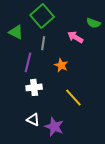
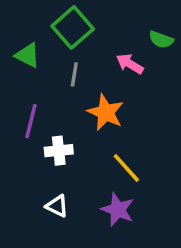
purple line: (28, 62) -> (31, 121), moved
orange star: (61, 65) -> (106, 112), size x1.5
purple star: (54, 127) -> (118, 210), moved

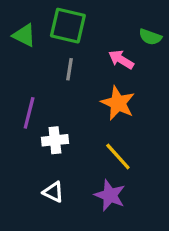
green square: (73, 27) -> (68, 26), turned -36
green triangle: (28, 55) -> (24, 35), moved
orange star: (106, 112) -> (118, 103), moved

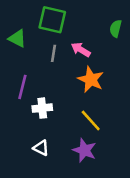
green triangle: (24, 35) -> (17, 38), moved
green semicircle: (150, 37) -> (116, 29), turned 84
pink arrow: (121, 60) -> (81, 50), moved

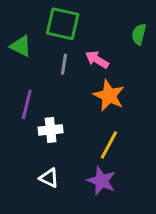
yellow line: (91, 121) -> (109, 145), turned 70

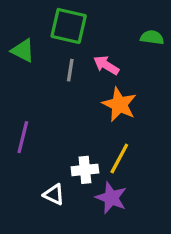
green semicircle: (139, 34) -> (152, 37), turned 84
purple line: (27, 105) -> (23, 137), moved
white cross: (51, 130) -> (85, 170), moved

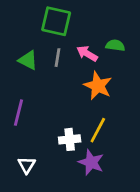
green semicircle: (152, 37) -> (115, 45), moved
green triangle: (23, 50) -> (28, 60), moved
white triangle: (54, 194) -> (27, 165), moved, turned 36

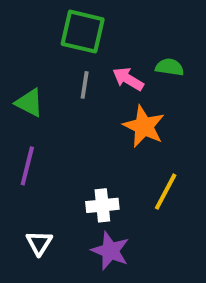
green triangle: (28, 60) -> (29, 103), moved
yellow line: (98, 130) -> (166, 192), moved
purple star: (91, 162) -> (110, 251), moved

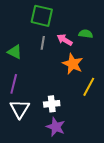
yellow line: (166, 192) -> (89, 87), moved
white triangle: (39, 243) -> (20, 109), moved, size x1.5

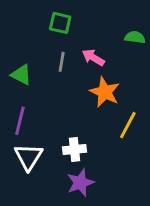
green square: (42, 16) -> (60, 23), size x0.7
green semicircle: (86, 34) -> (135, 37), moved
purple star: (56, 127) -> (80, 183), turned 30

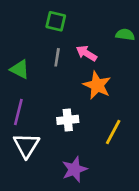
yellow line: (128, 125) -> (113, 132), moved
white cross: (75, 150) -> (68, 120), moved

